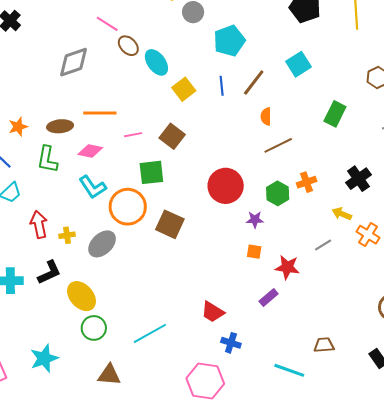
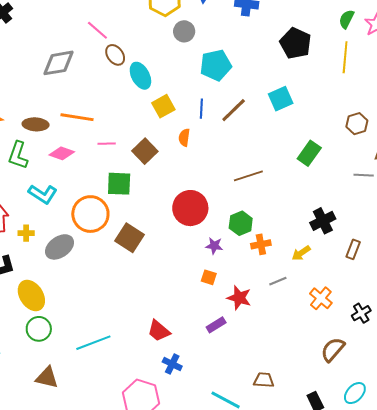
orange semicircle: (266, 116) -> (184, 137), moved
orange cross: (307, 182) -> (261, 244), moved
cyan L-shape: (93, 187) -> (43, 194), moved, turned -32
yellow arrow: (342, 214) -> (301, 253), turned -66
orange cross: (368, 235) -> (321, 298), moved

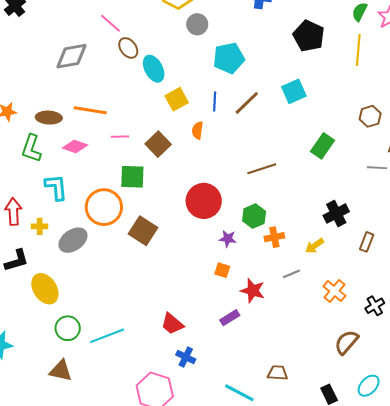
cyan L-shape: (43, 194) -> (56, 187), turned -128
green circle: (39, 329) -> (68, 328), moved

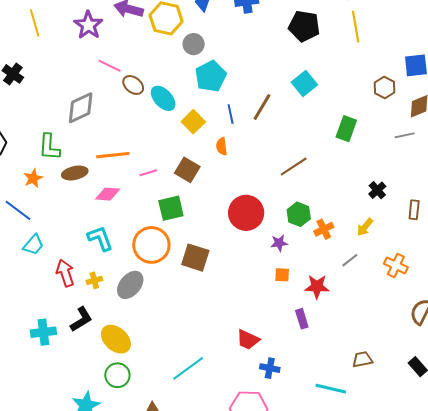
cyan pentagon: (229, 58) -> (211, 76), moved
green L-shape: (31, 148) -> (49, 147), moved
black cross: (336, 213) -> (377, 190), size x0.7
purple rectangle: (230, 318) -> (302, 319), turned -60
green circle: (68, 328) -> (117, 375), moved

